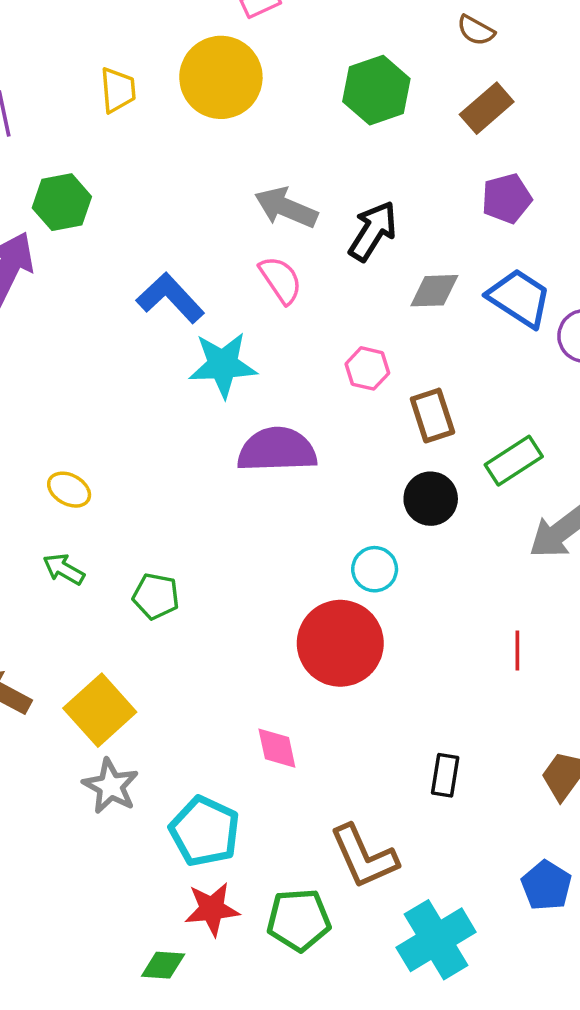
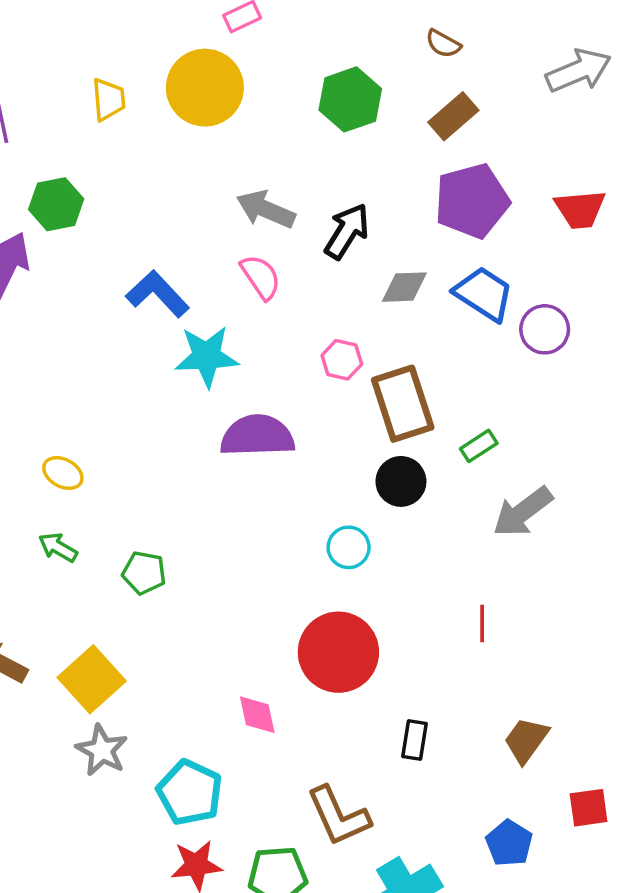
purple pentagon: (507, 199) -> (472, 201), size x1.6
brown rectangle: (432, 415) -> (403, 404), size x1.5
green rectangle: (514, 461) -> (479, 446), size x0.7
red circle: (340, 643) -> (338, 652), moved

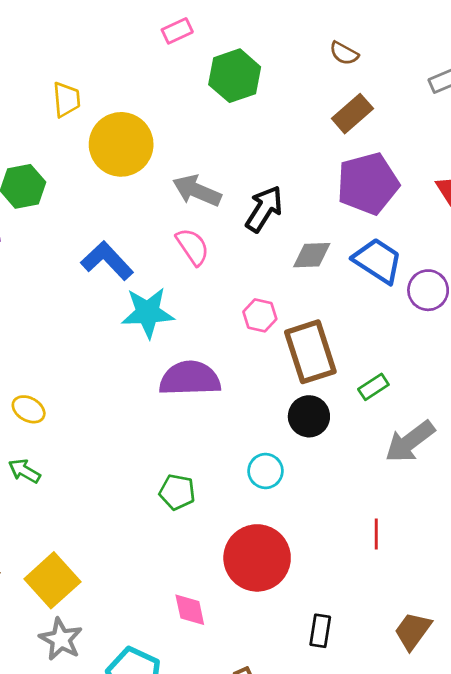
yellow circle: (205, 88) -> (121, 144), moved
green hexagon: (350, 99) -> (235, 76), moved
green pentagon: (144, 573) -> (177, 492), moved

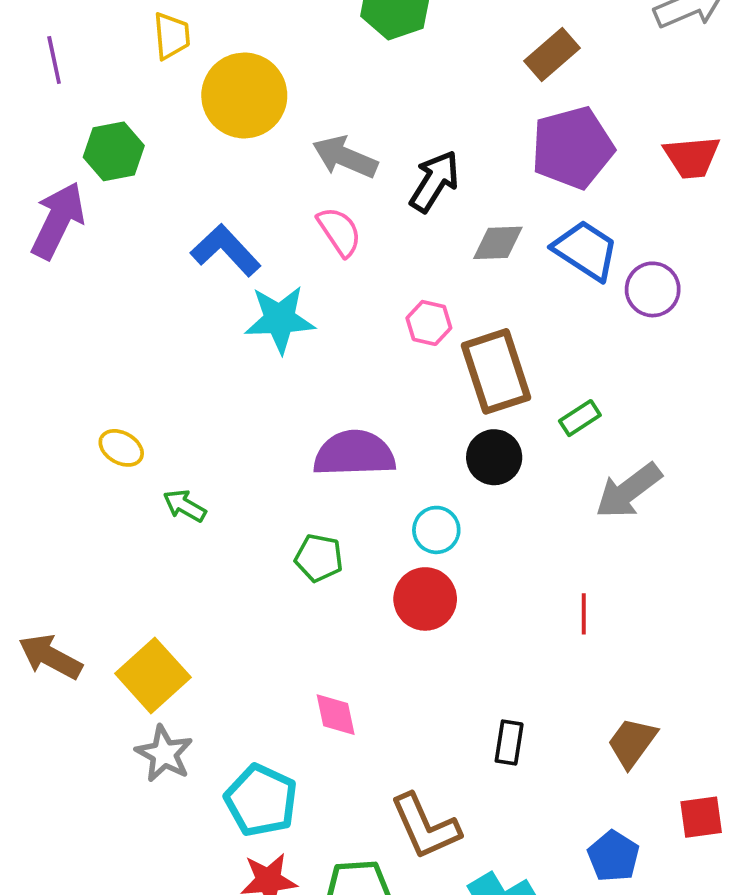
purple semicircle: (190, 378) -> (354, 454), moved
green arrow: (24, 471) -> (185, 506), moved
red circle: (257, 558) -> (425, 599), moved, size x0.7

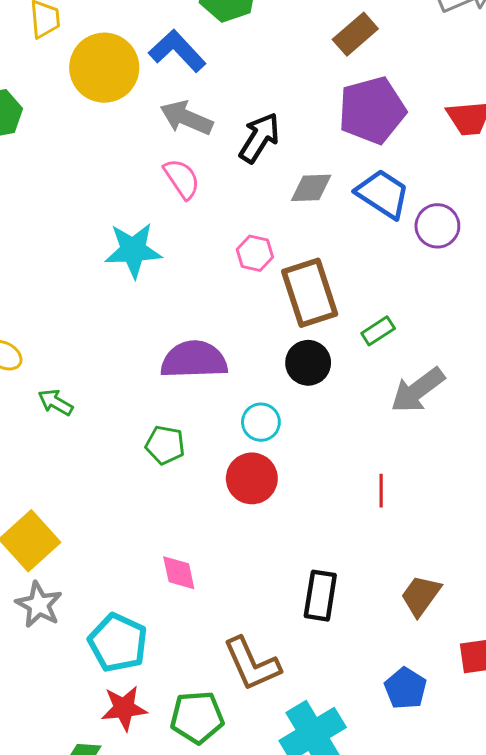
blue L-shape: (226, 250) -> (177, 51), moved
black rectangle: (509, 743) -> (320, 596), size x1.4

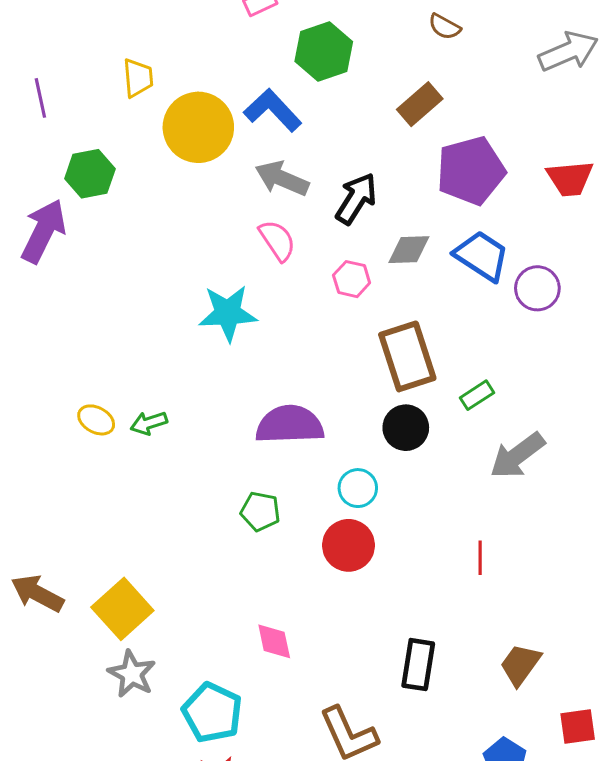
brown rectangle: (355, 34) -> (420, 104), moved
pink hexagon: (255, 253) -> (352, 279), moved
green arrow: (56, 402) -> (149, 423), moved, turned -48

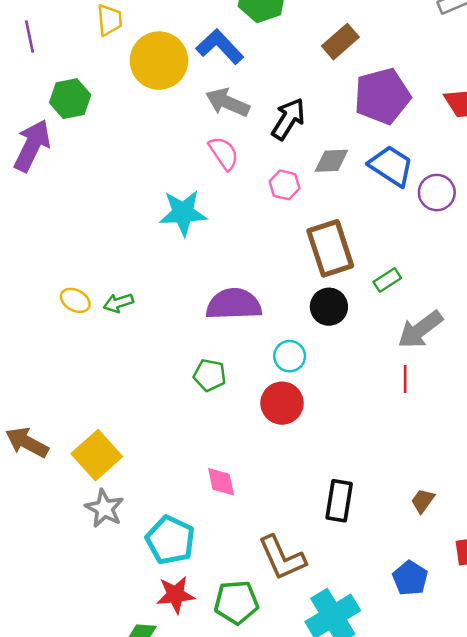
red line: (480, 558) -> (405, 379), moved
brown trapezoid: (520, 665) -> (423, 501), size x0.7

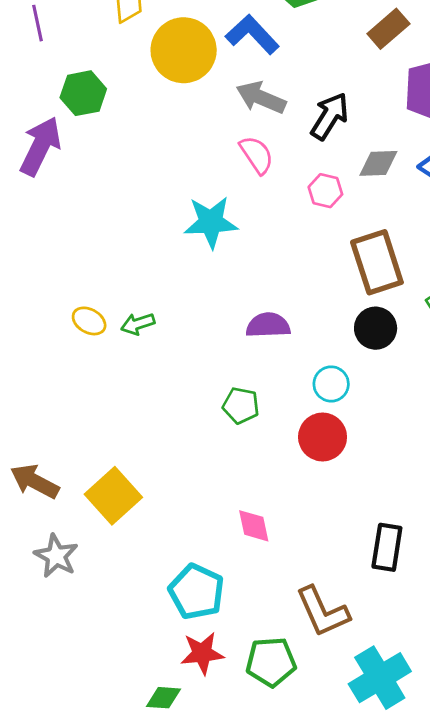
purple semicircle: (234, 304) -> (268, 325), size x0.7
gray star: (104, 508) -> (56, 556), moved

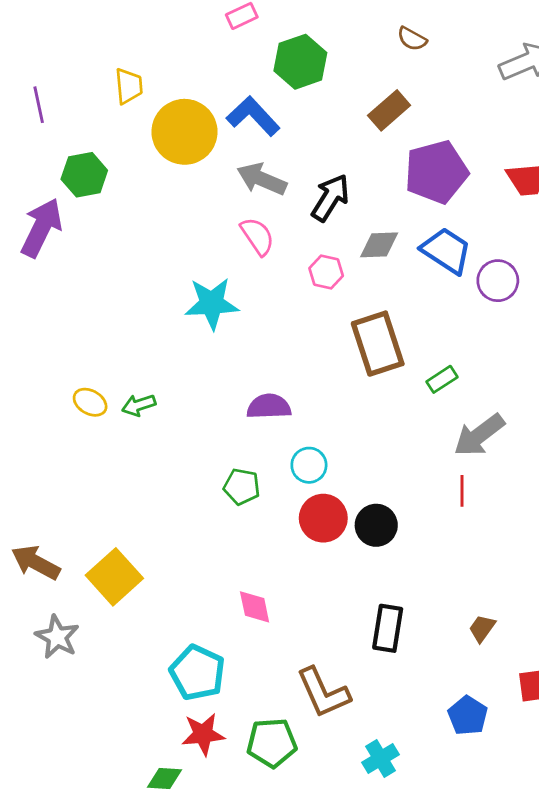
black circle: (376, 328) -> (376, 525), moved
cyan circle: (331, 384) -> (309, 465), moved
cyan cross: (380, 678) -> (380, 758), size x0.6

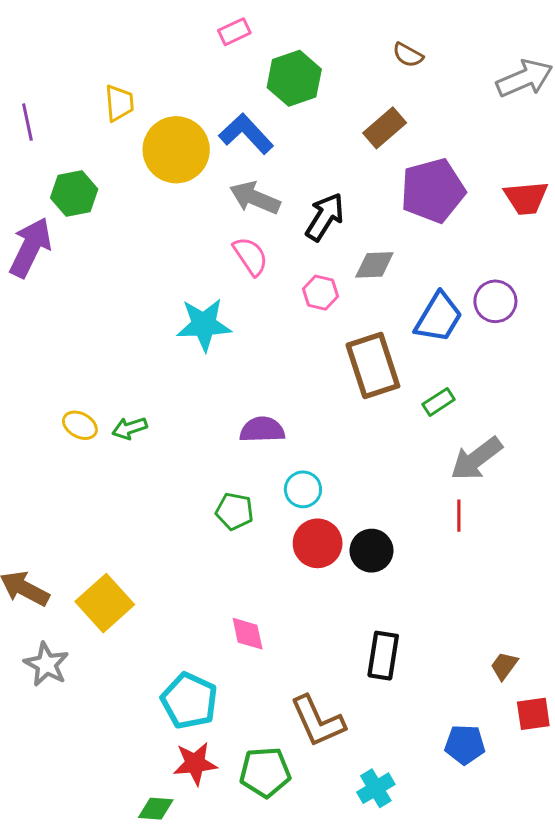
blue trapezoid: (446, 251) -> (439, 317), moved, turned 88
brown trapezoid: (482, 628) -> (504, 666), moved
blue pentagon: (468, 716) -> (465, 744), turned -30

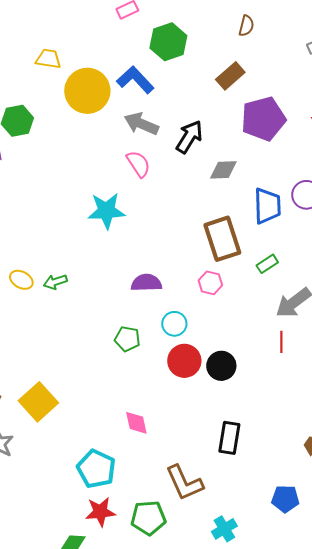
brown semicircle: (408, 55) -> (246, 26), turned -105
yellow trapezoid: (119, 103) -> (48, 59), turned -76
pink hexagon: (320, 293) -> (210, 283), moved
blue trapezoid: (439, 317) -> (267, 206), turned -33

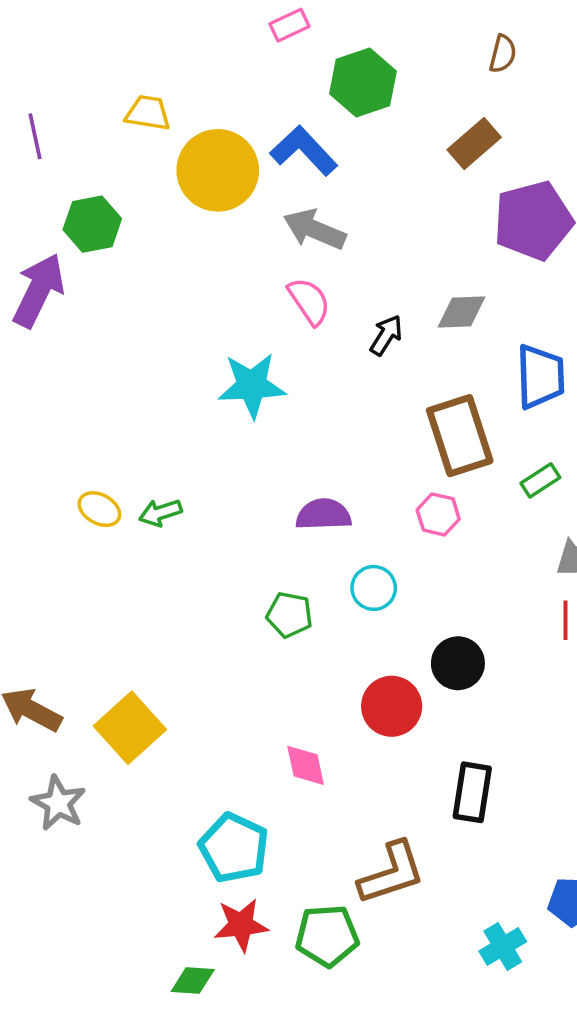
black arrow: (189, 137) -> (386, 335), moved, size x0.7
red circle: (184, 361) -> (392, 706), moved
brown L-shape: (184, 483) -> (392, 873), turned -84
cyan cross: (224, 529) -> (503, 946), moved

